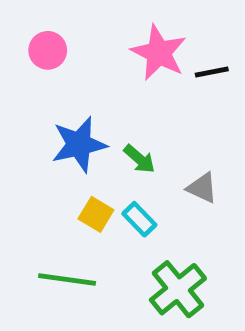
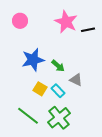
gray triangle: (202, 188) -> (76, 80), moved
green line: (67, 280) -> (28, 116), turned 30
green cross: (178, 289) -> (59, 118), moved

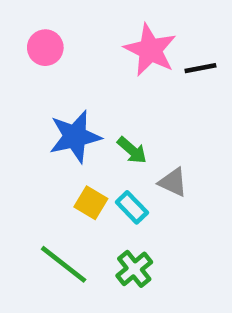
green cross: (59, 118) -> (134, 269), size x0.7

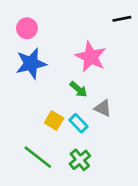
pink star: (150, 50) -> (91, 57), moved
black line: (200, 68) -> (122, 19), moved
blue star: (75, 137) -> (31, 64), moved

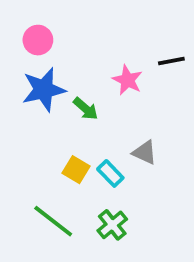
black line: (122, 19) -> (171, 61), moved
pink star: (91, 57) -> (127, 80), size x0.7
green arrow: (78, 89) -> (86, 109), moved

